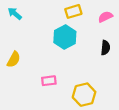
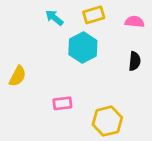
cyan arrow: (15, 14) -> (54, 18), moved
pink semicircle: (105, 17) -> (135, 22), turned 32

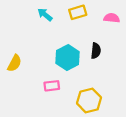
cyan hexagon: (83, 48) -> (68, 58), moved
black semicircle: (135, 61) -> (96, 51), moved

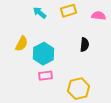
cyan hexagon: (68, 58) -> (44, 54), moved
yellow semicircle: (14, 63) -> (22, 44), moved

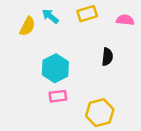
yellow semicircle: (22, 44) -> (27, 26), moved

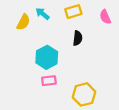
pink semicircle: (125, 20) -> (105, 17), turned -120
black semicircle: (107, 57) -> (78, 38), moved

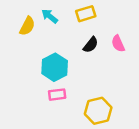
pink semicircle: (105, 17) -> (118, 44), moved
black semicircle: (78, 38) -> (91, 45), turned 32

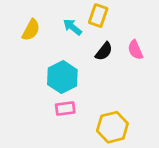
yellow rectangle: (86, 14) -> (98, 16), turned -54
cyan arrow: (50, 16) -> (72, 27), moved

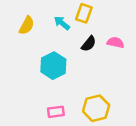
pink semicircle: (135, 50) -> (116, 42), turned 126
pink rectangle: (65, 109) -> (56, 112), moved

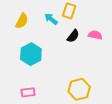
cyan hexagon: (53, 66) -> (31, 54), moved
pink rectangle: (56, 112) -> (28, 92), moved

